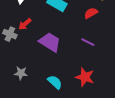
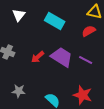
red arrow: (25, 24) -> (38, 57), moved
purple trapezoid: (50, 42) -> (62, 57), moved

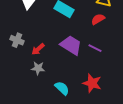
red arrow: (38, 57) -> (38, 49), moved
gray star: (19, 91) -> (38, 68), moved

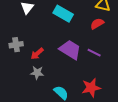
gray cross: (17, 40) -> (16, 45), turned -32
red star: (92, 83) -> (91, 88), turned -30

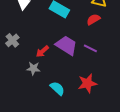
gray cross: (16, 45) -> (12, 40), turned -32
red arrow: (37, 54) -> (42, 51), moved

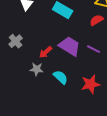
cyan semicircle: (57, 88) -> (61, 77), moved

